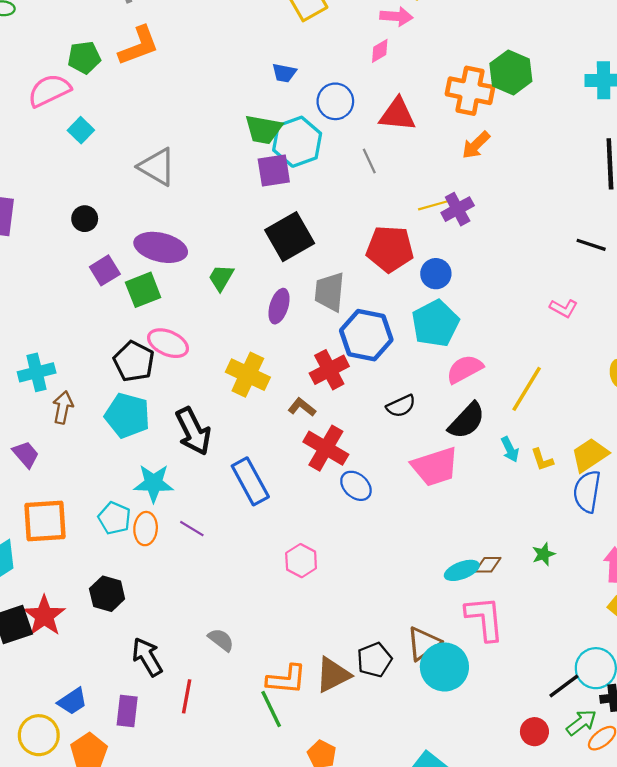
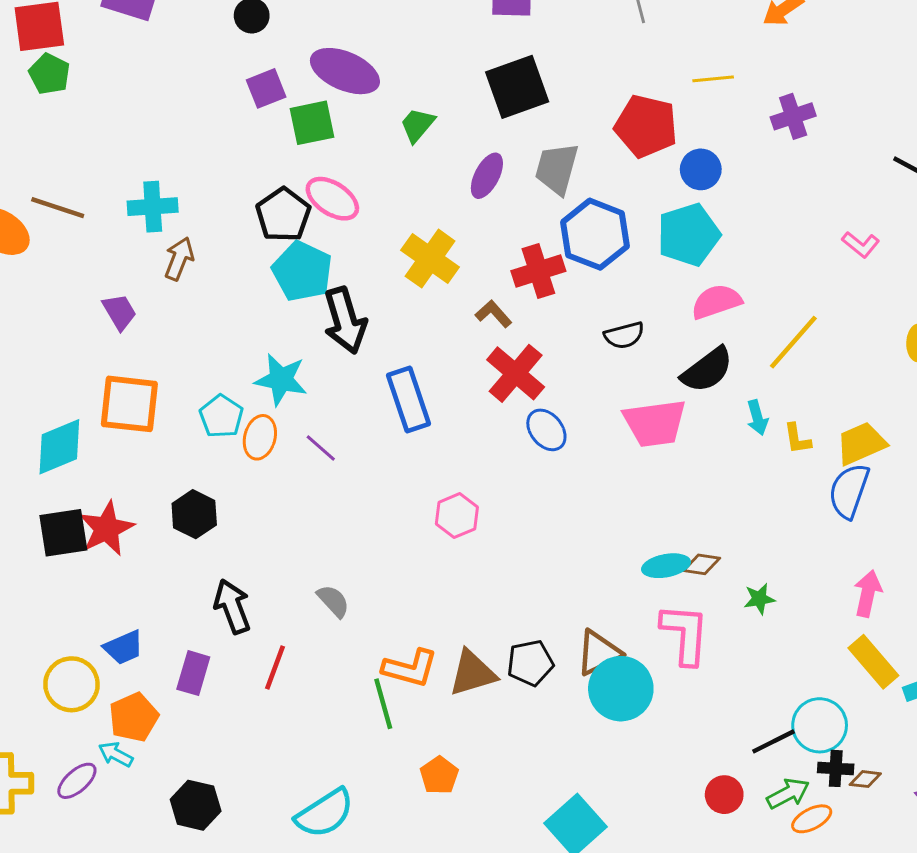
purple cross: (458, 209) -> (793, 116), moved
cyan pentagon: (127, 415) -> (302, 271), moved
green star: (544, 554) -> (759, 599), moved

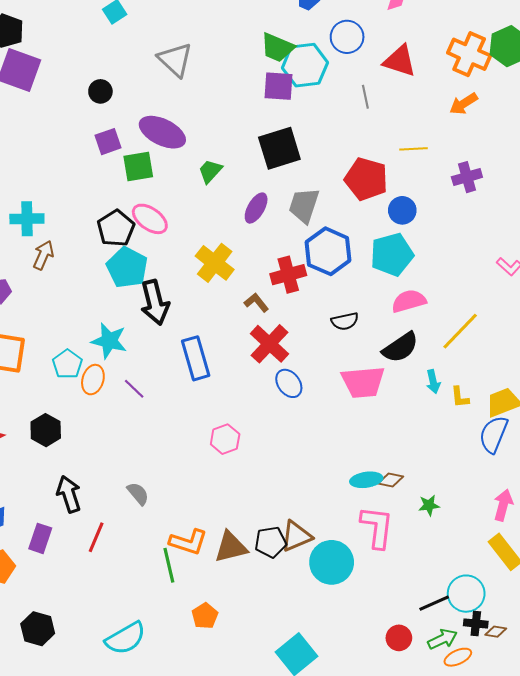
brown triangle: (599, 653) -> (296, 536), moved

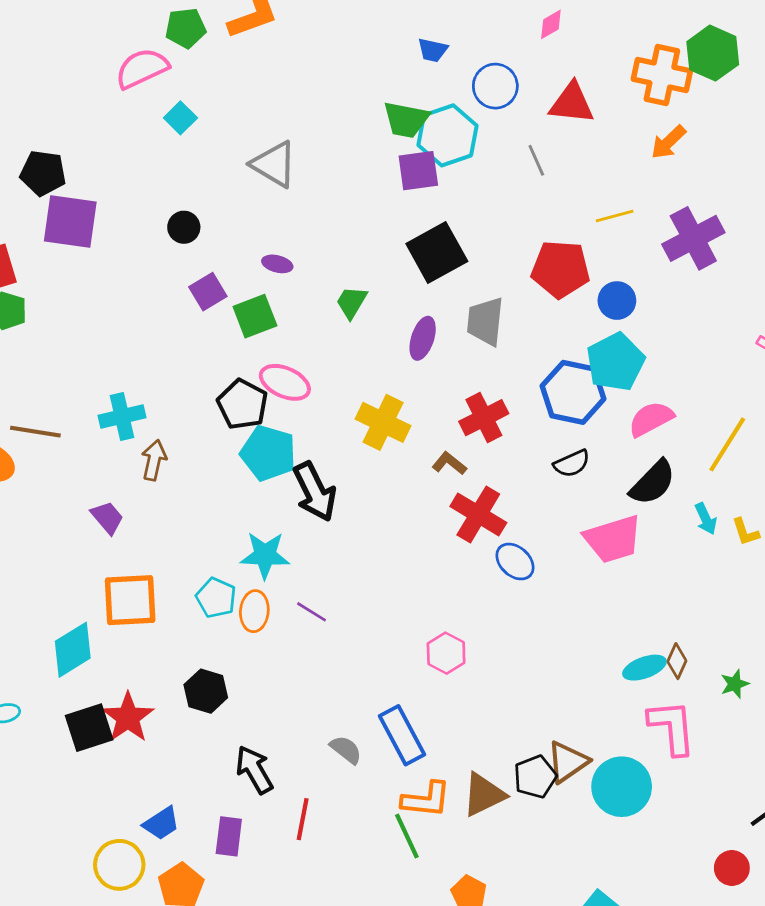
purple ellipse: (162, 132) -> (277, 264), size x0.5
purple cross: (467, 177) -> (693, 238), size x1.5
blue hexagon: (328, 251) -> (573, 392), moved
blue rectangle: (196, 358) -> (402, 735), moved
brown diamond: (391, 480) -> (677, 661), turned -65

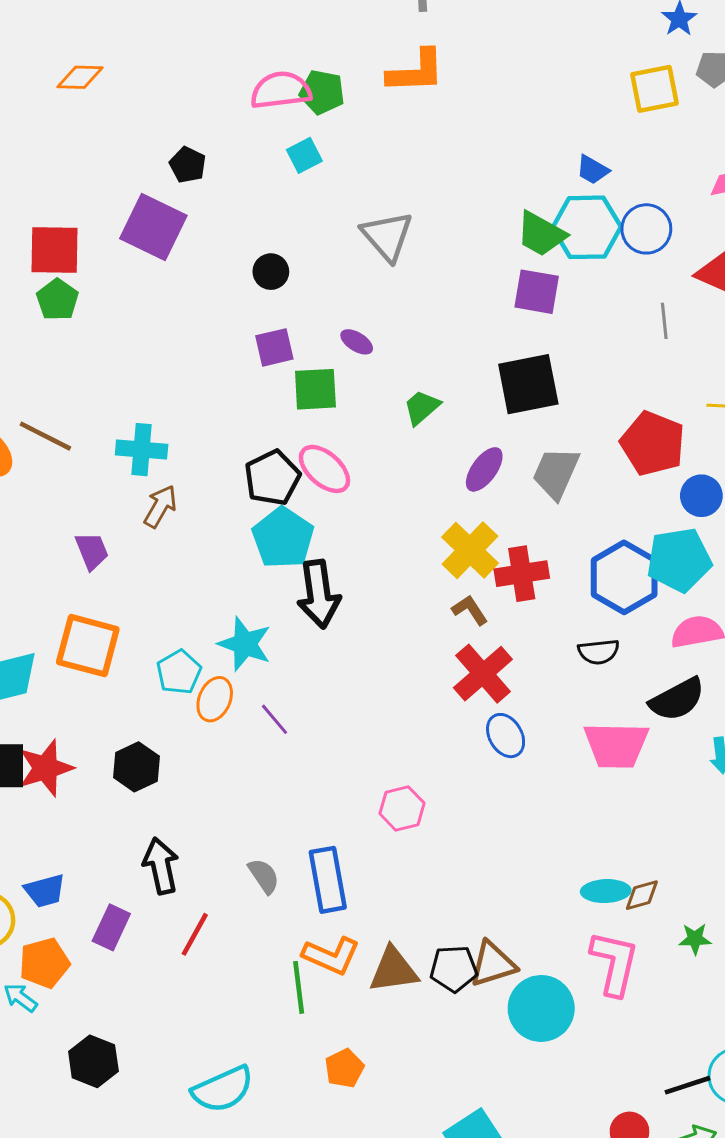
green pentagon: (186, 28) -> (322, 92), moved
cyan hexagon: (447, 135) -> (587, 227), moved
black pentagon: (43, 173) -> (188, 165), moved, size x0.7
yellow cross: (383, 422) -> (470, 550), moved
brown diamond: (677, 661) -> (642, 895), turned 32

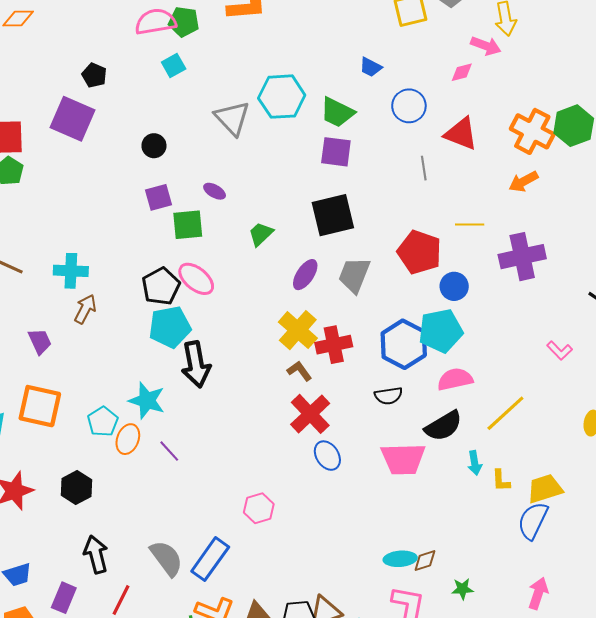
cyan hexagon: (587, 227) -> (282, 97), moved
cyan pentagon: (283, 538) -> (170, 327), turned 30
gray semicircle: (264, 876) -> (166, 558), size x1.5
blue rectangle: (328, 880) -> (210, 559), turned 48

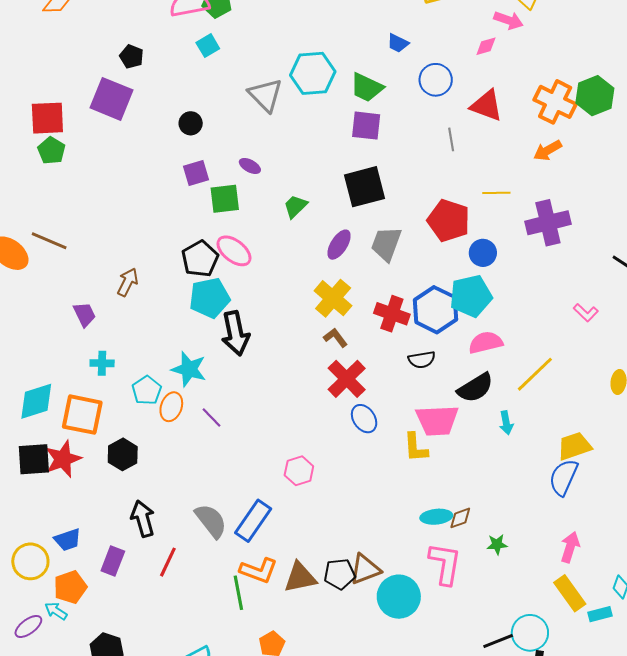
cyan cross: (71, 271) -> (102, 363), moved, size x0.7
red cross: (334, 345) -> (392, 314), moved, turned 32
orange square: (40, 406) -> (82, 415), moved
yellow L-shape: (501, 481) -> (416, 447), moved, size x1.4

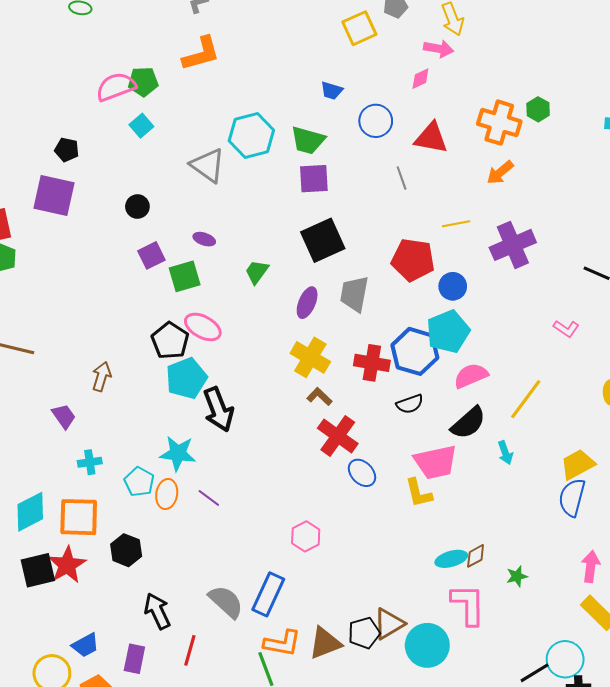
green hexagon: (595, 96) -> (538, 109), size x0.6

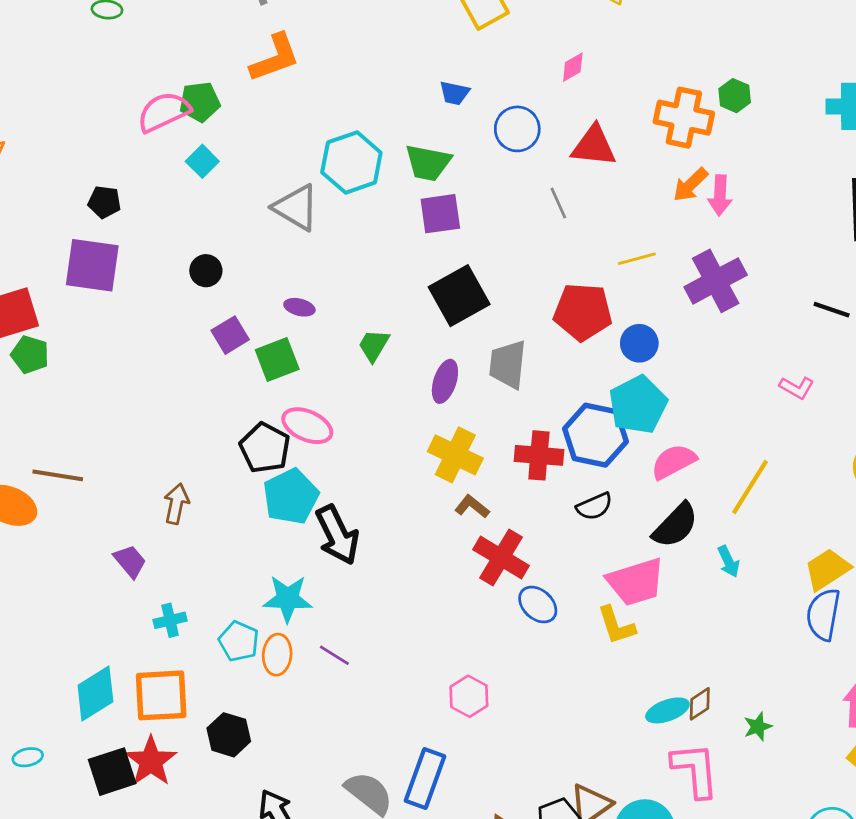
pink arrow: (439, 49) -> (720, 195), moved, turned 88

